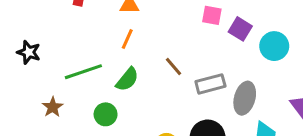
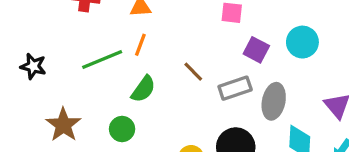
purple square: (240, 29) -> (256, 50), moved
green line: (83, 72) -> (102, 59), moved
brown star: (53, 107) -> (63, 125), size x1.5

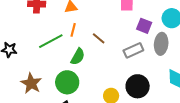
brown line: (193, 72) -> (99, 38), moved
gray ellipse: (274, 101) -> (161, 44), moved
green circle: (122, 129) -> (67, 82), size x1.5

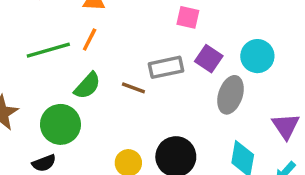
brown line: (99, 38) -> (133, 88), moved, turned -32
gray rectangle: (133, 50) -> (166, 67), moved

